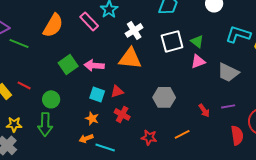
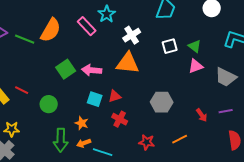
white square: (172, 41) -> (170, 46), size x0.7
green line: (19, 43) -> (25, 39), moved
orange star: (92, 118) -> (82, 123), moved
green arrow: (45, 124) -> (61, 140), moved

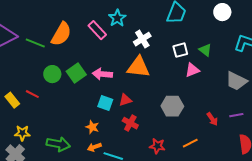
pink triangle: (196, 66) -> (192, 70), moved
green circle: (49, 104) -> (52, 74), moved
green arrow: (61, 140) -> (58, 144), moved, turned -80

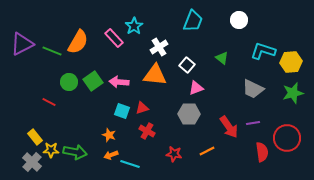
white square: (180, 50) -> (187, 65), moved, turned -35
pink triangle: (192, 70) -> (196, 88), moved
yellow rectangle: (12, 100) -> (35, 137), moved
red arrow: (212, 119) -> (229, 127), size x1.6
yellow star: (22, 133) -> (51, 150), moved

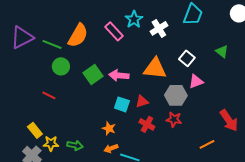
white cross: (159, 47) -> (159, 28), moved
green circle: (69, 82) -> (61, 66), moved
gray hexagon: (189, 114) -> (176, 95), moved
green arrow: (75, 152) -> (75, 145), size x0.7
red star: (174, 154) -> (174, 119), moved

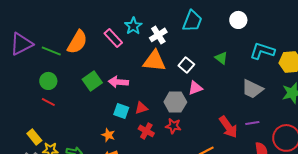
green circle: (61, 66) -> (48, 81), moved
orange triangle: (155, 68) -> (154, 61), moved

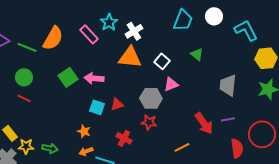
cyan trapezoid: (192, 21) -> (183, 20), moved
cyan L-shape: (262, 51) -> (246, 30), moved, turned 45
gray trapezoid: (252, 89) -> (228, 85), turned 70
red cross: (146, 131) -> (124, 138), moved

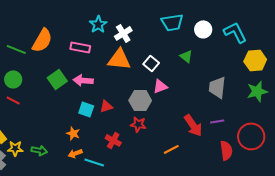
white circle: (214, 16) -> (203, 29), moved
cyan trapezoid: (183, 20) -> (172, 22), turned 60
pink rectangle: (89, 34) -> (80, 47), moved, turned -36

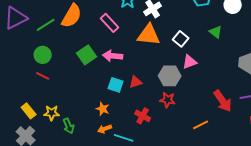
pink rectangle: (80, 47) -> (110, 23), turned 36
green line: (16, 49) -> (46, 25), turned -54
yellow star: (15, 148) -> (52, 113), moved
green arrow: (39, 150) -> (69, 126), turned 56

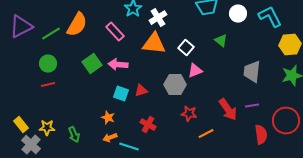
red line: (43, 76) -> (48, 85), turned -40
red star: (168, 100) -> (189, 114), moved
yellow rectangle: (29, 111) -> (21, 125), moved
yellow star: (52, 113) -> (47, 128), moved

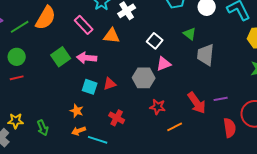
orange triangle: (154, 44) -> (112, 36), moved, size x0.7
gray trapezoid: (252, 72) -> (206, 55), moved

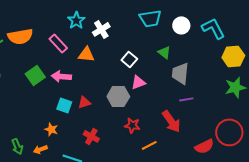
orange semicircle: (46, 18) -> (20, 36), turned 50
purple line: (221, 99) -> (186, 99), moved
red semicircle: (230, 128) -> (204, 146), turned 72
orange arrow: (79, 131) -> (40, 149), moved

